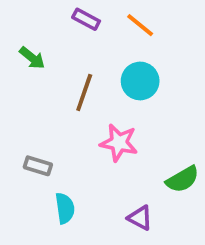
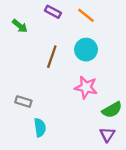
green arrow: (32, 58) -> (20, 26), moved
pink star: (119, 143) -> (86, 87), moved
purple triangle: (140, 218) -> (107, 135), moved, turned 35

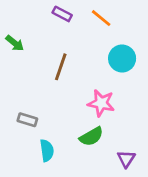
green arrow: (20, 26) -> (15, 43), moved
cyan circle: (86, 50) -> (122, 59), moved
green semicircle: (112, 110) -> (91, 137), moved

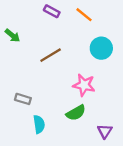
brown line: (61, 67) -> (51, 55), turned 40

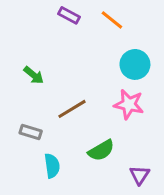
green arrow: (12, 35) -> (34, 75), moved
brown line: (51, 55) -> (72, 109), moved
pink star: (84, 85) -> (129, 104), moved

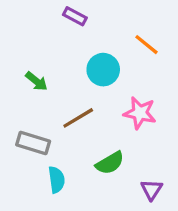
orange line: (112, 20) -> (147, 45), moved
cyan circle: (135, 64) -> (103, 70), moved
gray rectangle: (31, 132) -> (33, 143), size x1.4

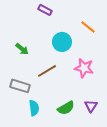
green semicircle: (110, 163) -> (66, 108), moved
purple triangle: (152, 190) -> (91, 106), moved

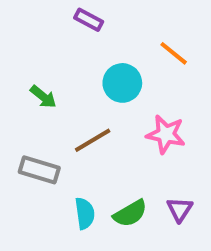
cyan semicircle: (34, 108) -> (85, 213), moved

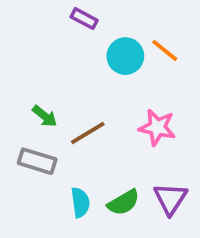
cyan circle: (122, 83) -> (125, 56), moved
green arrow: (43, 97) -> (45, 116), moved
purple triangle: (180, 209) -> (170, 199), size x1.4

